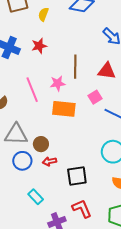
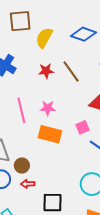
yellow semicircle: (43, 14) -> (44, 38), size x1.5
red star: (39, 46) -> (46, 71), moved
brown line: (75, 67) -> (71, 71), moved, turned -45

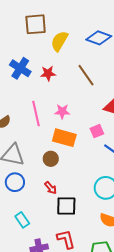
red star: (46, 71) -> (48, 73), moved
brown circle: (22, 166) -> (51, 159), moved
red arrow: (28, 184) -> (51, 188), moved, turned -128

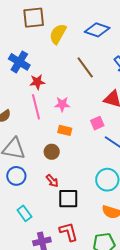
red star: (48, 73) -> (37, 82), moved
orange rectangle: (64, 138) -> (65, 130), size x0.6

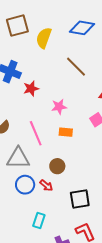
pink line: (36, 107) -> (36, 133), moved
brown circle: (52, 152) -> (57, 166), moved
red arrow: (52, 181) -> (46, 185), moved
cyan rectangle: (24, 213) -> (39, 220), turned 63

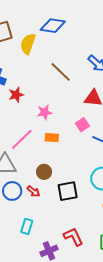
blue diamond: (82, 28) -> (53, 26), moved
pink line: (36, 133) -> (22, 139), turned 70
black square: (80, 199) -> (68, 191), moved

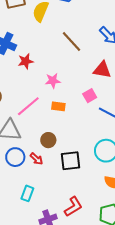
red L-shape: (73, 237) -> (73, 207), turned 80

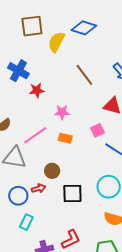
blue circle: (15, 157) -> (18, 196), moved
red arrow: (36, 159) -> (39, 188), turned -64

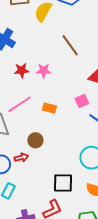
red star: (37, 90) -> (22, 70), moved
pink star: (62, 112) -> (44, 71), moved
black square: (72, 194) -> (63, 183), moved

